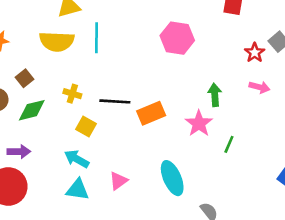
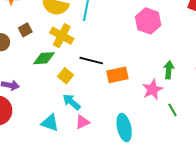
yellow cross: (72, 94) -> (62, 36), moved, size x1.6
green diamond: (32, 110) -> (44, 58), moved
green line: (229, 144) -> (173, 110), turned -64
cyan arrow: (77, 159) -> (71, 102), moved

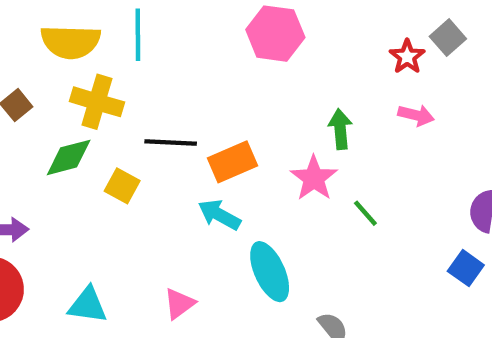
cyan arrow: (71, 102) -> (219, 215), moved
pink triangle: (83, 122) -> (179, 304), moved
cyan triangle: (50, 123) -> (88, 305), moved

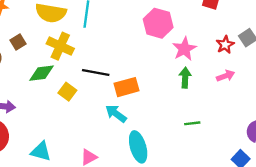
pink arrow: (416, 115) -> (226, 76), turned -42
pink star: (314, 178) -> (184, 49), moved
green line: (365, 213) -> (192, 123), turned -63

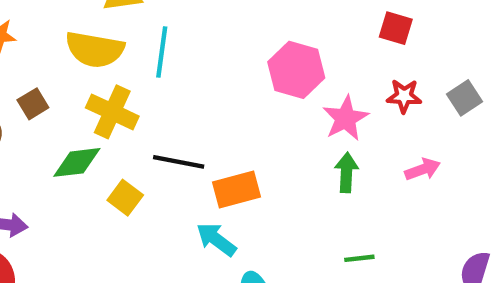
red star: (225, 45) -> (404, 96), moved, turned 30

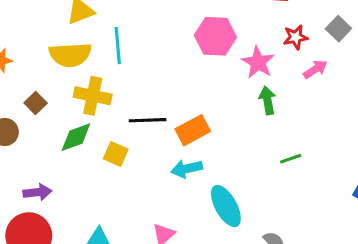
pink arrow: (423, 169) -> (315, 69), moved
cyan arrow: (216, 239) -> (187, 169), turned -36

